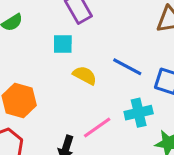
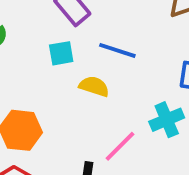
blue line: (127, 67) -> (117, 50), moved

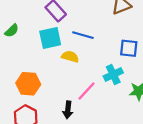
cyan square: (61, 53) -> (50, 38), size x1.5

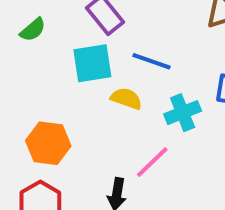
green semicircle: (12, 31) -> (33, 30), moved
cyan cross: (113, 74) -> (183, 113), moved

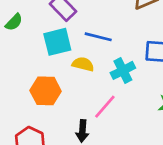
orange hexagon: (48, 143) -> (46, 91), moved

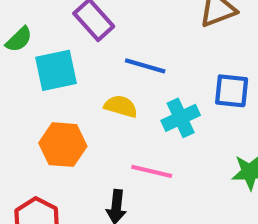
cyan square: (57, 42) -> (56, 70), moved
pink line: (105, 107) -> (152, 171), turned 60

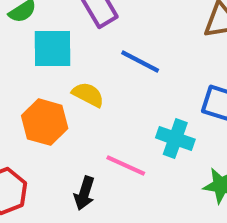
yellow semicircle: (121, 106) -> (88, 95), moved
cyan cross: (181, 118) -> (175, 139), moved, turned 33

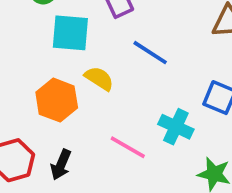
black arrow: (84, 193) -> (61, 165), moved

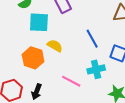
blue line: (150, 53) -> (92, 39), moved, turned 30
cyan cross: (176, 127) -> (96, 69), turned -36

